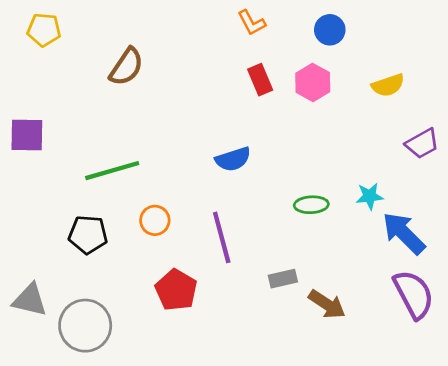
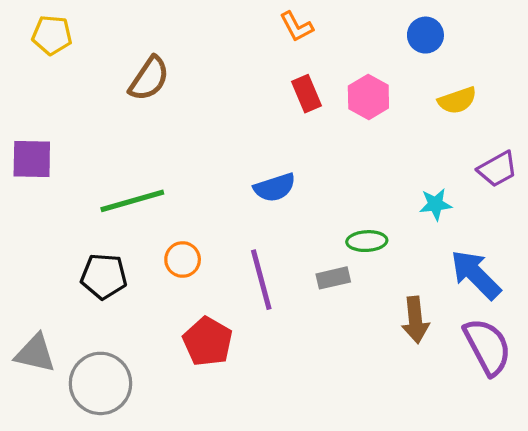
blue circle: (330, 30) -> (425, 35), moved
cyan star: (370, 196) -> (435, 204), moved
gray rectangle: (283, 279) -> (333, 278), moved
brown arrow: (327, 304) -> (415, 320), moved, turned 51

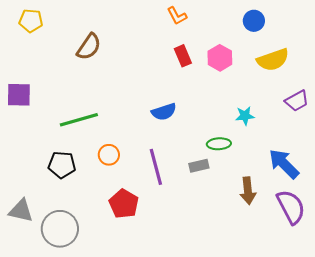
yellow semicircle: (457, 100) -> (273, 60), size x1.4
cyan star: (435, 204) -> (245, 116), moved

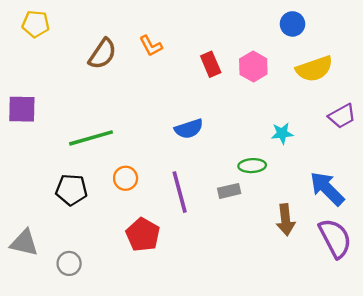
orange L-shape: (177, 16) -> (151, 46), moved
gray circle: (60, 229) -> (69, 263), size x0.6

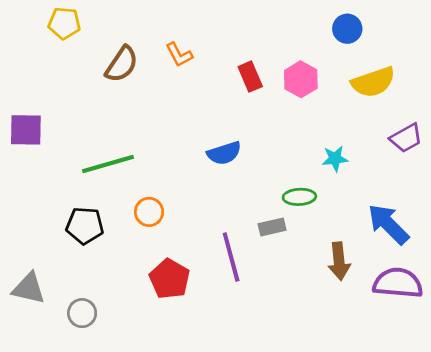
yellow pentagon: (36, 24) -> (64, 23), moved
purple line: (180, 192) -> (231, 257), moved
purple semicircle: (335, 238) -> (398, 283), turned -57

